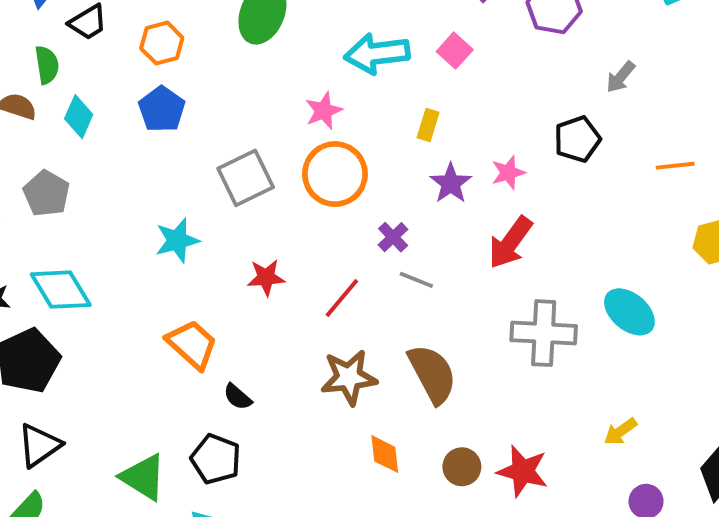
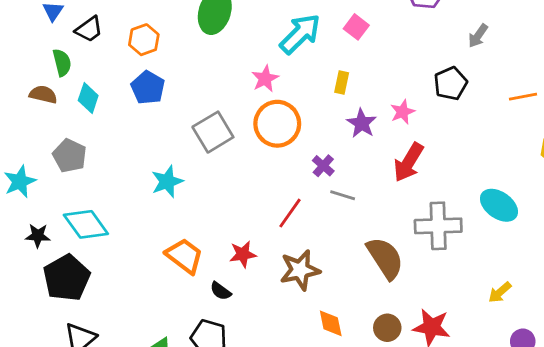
cyan arrow: (377, 53) -> (300, 34), turned 147
red star: (266, 277) -> (243, 254), moved
brown semicircle: (432, 374) -> (385, 258), moved

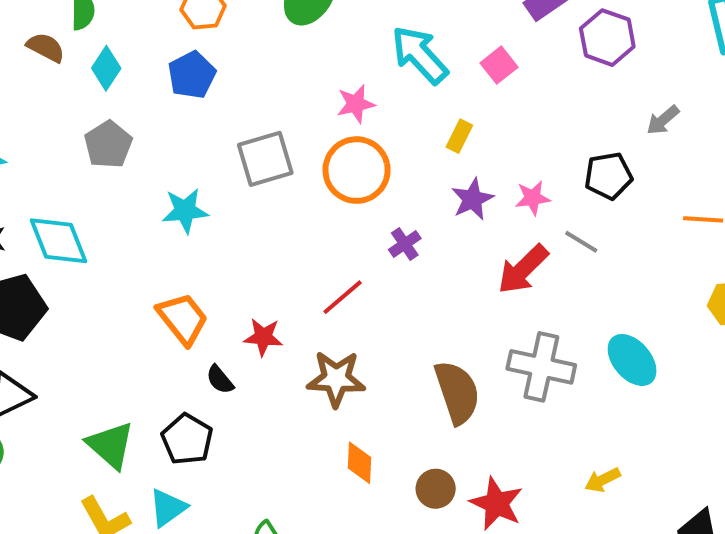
cyan arrow: (300, 34) -> (420, 55), turned -102
gray pentagon: (70, 156) -> (108, 144), moved
gray line: (343, 195) -> (581, 242), moved

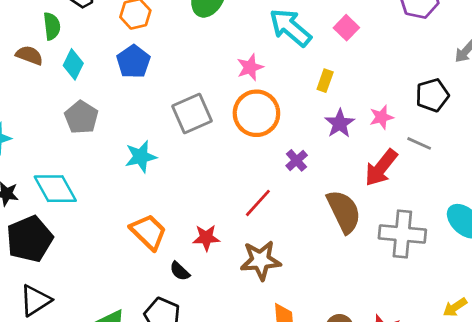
brown semicircle: (457, 392) -> (344, 212), moved

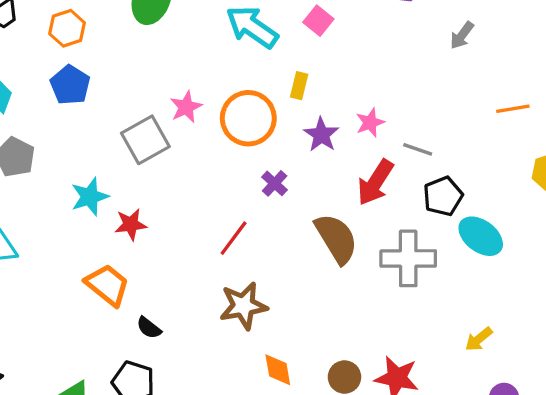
pink star: (250, 67) -> (186, 107), moved
black pentagon: (432, 95) -> (443, 196), moved
orange circle: (256, 113) -> (248, 118), moved
red star: (206, 238) -> (131, 224), moved

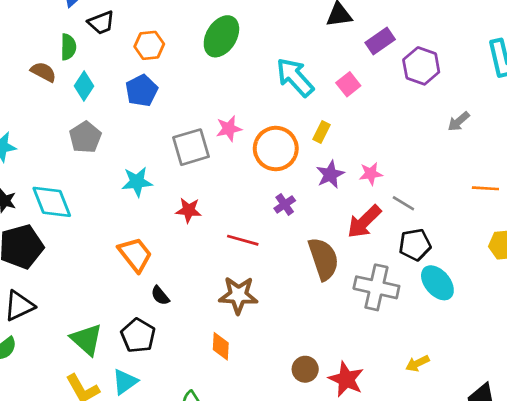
red star: (131, 224) -> (189, 210), moved
red line: (234, 238) -> (243, 240), turned 56
orange diamond: (278, 370) -> (221, 346), moved

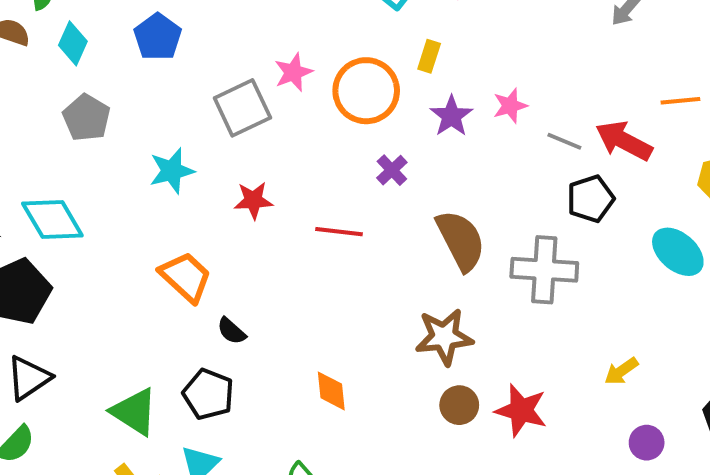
red arrow: (364, 222) -> (624, 141), moved, turned 81
cyan ellipse: (437, 283) -> (678, 252), moved
brown star: (238, 295) -> (444, 337), moved

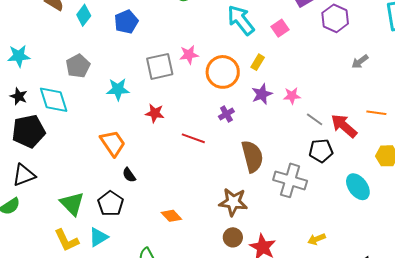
gray pentagon: (86, 118) -> (78, 66), moved
orange diamond: (331, 391) -> (171, 216), turned -50

